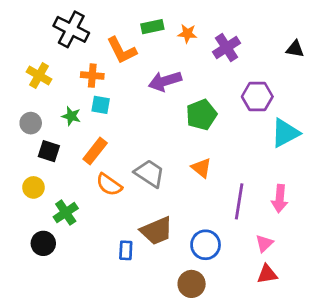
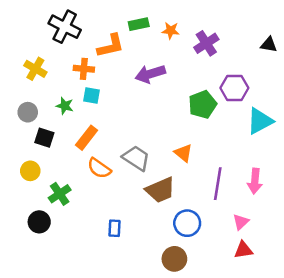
orange L-shape: (122, 50) -> (111, 46), turned -76
green pentagon: (201, 115) -> (202, 105), moved
brown trapezoid: (157, 231) -> (160, 190), moved

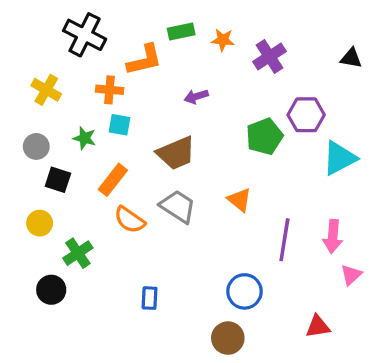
purple arrow: (150, 74) -> (196, 96), size x0.6
brown trapezoid: (160, 190) -> (176, 153), moved
pink triangle: (241, 222) -> (351, 275), moved

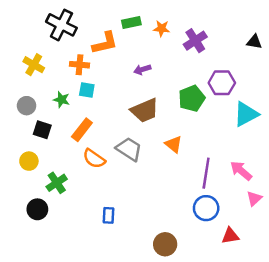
brown trapezoid: (176, 153) -> (145, 110), moved
pink arrow: (333, 236) -> (241, 171), turned 125
blue circle: (244, 291) -> (206, 208), moved

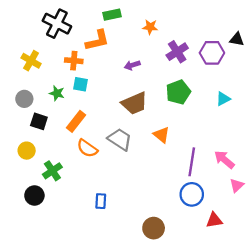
green rectangle: (131, 22) -> (112, 15), moved
purple cross: (195, 41) -> (177, 52), moved
purple hexagon: (222, 83) -> (212, 53), moved
cyan triangle: (246, 114) -> (223, 99), moved, size x0.6

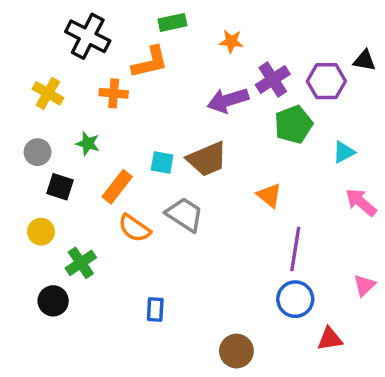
purple arrow: (132, 65) -> (228, 100), moved, size x1.6
cyan square: (81, 84) -> (162, 163), moved
green pentagon: (178, 92) -> (294, 124), moved
orange triangle: (161, 135) -> (269, 195), moved
pink arrow: (224, 160) -> (361, 202), moved

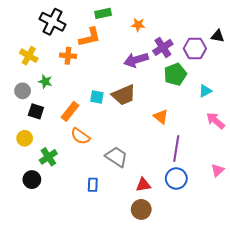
green star: (88, 143) -> (45, 82), moved
gray trapezoid: (185, 214) -> (116, 157), moved
red triangle: (330, 339) -> (143, 185), moved

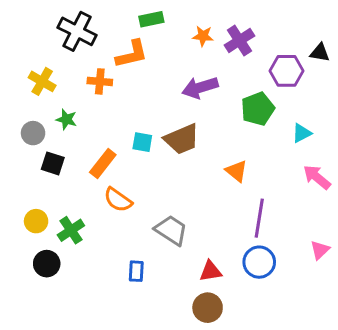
purple cross: (163, 47) -> (239, 40), moved
yellow circle: (25, 138) -> (36, 221), moved

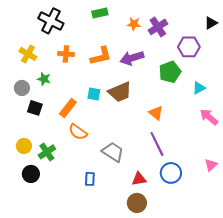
black triangle: (320, 53) -> (211, 23), moved, turned -40
orange L-shape: (132, 54) -> (101, 56), moved
purple line: (259, 218) -> (157, 144), moved, turned -35

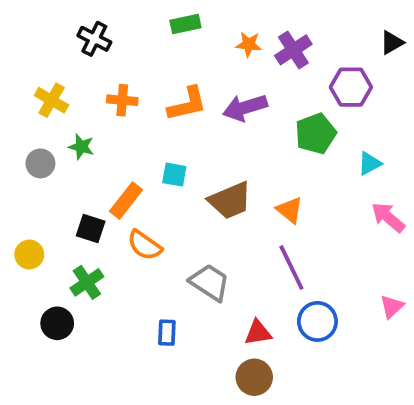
black cross: (51, 21) -> (94, 39), size x0.7
brown trapezoid: (120, 92) -> (230, 201), moved
black square: (35, 108) -> (91, 228), moved
yellow circle: (24, 146) -> (29, 255), moved

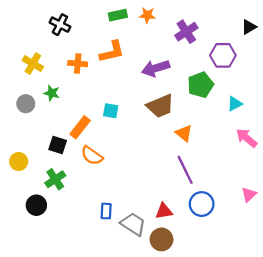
orange star: (249, 44) -> (147, 15), moved
orange L-shape: (187, 104) -> (112, 52), moved
brown trapezoid: (230, 201) -> (160, 106), moved
gray trapezoid: (210, 282) -> (133, 224), moved

